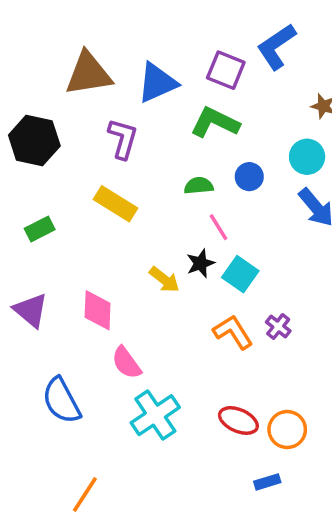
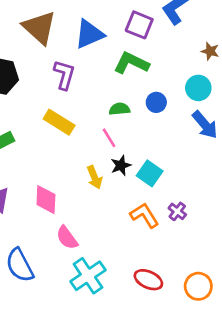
brown triangle: (88, 74) -> (39, 28), turned 51
pink line: (219, 227) -> (109, 138), moved
yellow arrow: (164, 280) -> (95, 177), turned 30
orange circle: (287, 430) -> (198, 286), moved

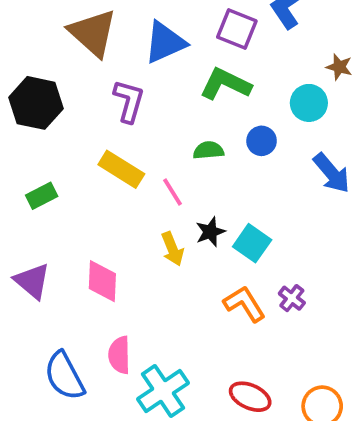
cyan circle: (198, 88) -> (309, 103), moved
pink line: (109, 138) -> (172, 192), moved
pink semicircle: (67, 238) -> (119, 355), moved, turned 35

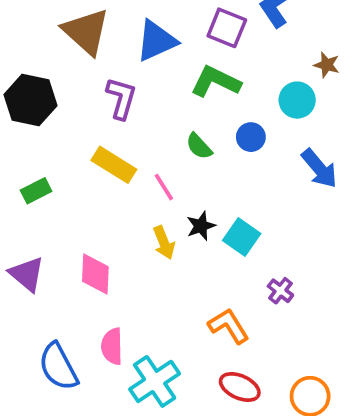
green semicircle: (208, 150) -> (199, 146), turned -128
orange L-shape: (244, 304) -> (229, 326), moved

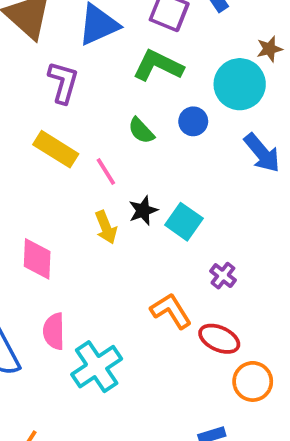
brown star: (327, 65) -> (269, 49), turned -30
cyan circle: (297, 100) -> (240, 84), size x1.4
red ellipse: (240, 387) -> (219, 339), moved

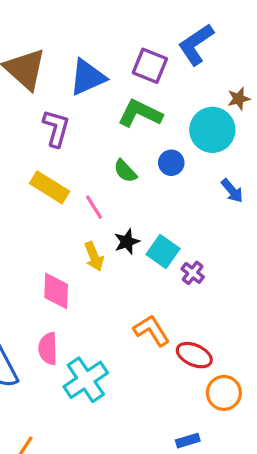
blue arrow: (262, 153) -> (232, 191), size x0.7
pink diamond: (37, 259) -> (56, 291), moved
purple cross: (223, 276) -> (193, 273), moved

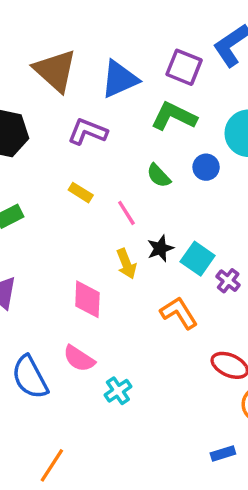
purple L-shape: (56, 128) -> (87, 132), turned -84
yellow rectangle: (50, 187) -> (81, 193), size x0.6
orange L-shape: (152, 330) -> (179, 313), moved
pink semicircle: (48, 349) -> (79, 359), turned -56
cyan cross: (86, 380) -> (118, 391), size x0.6

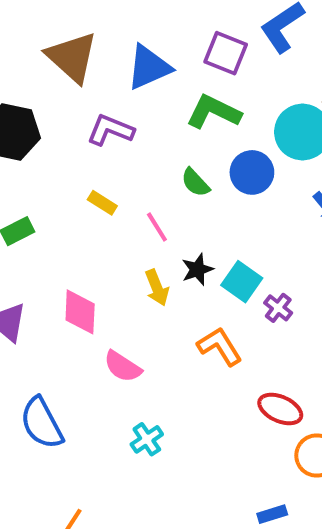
blue circle: (206, 167) -> (252, 172), size x1.4
pink diamond: (87, 299) -> (80, 312), moved
pink semicircle: (79, 359) -> (123, 367), moved

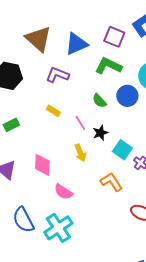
black star: (197, 269) -> (100, 133), moved
cyan cross: (147, 439) -> (58, 228), moved, size x1.8

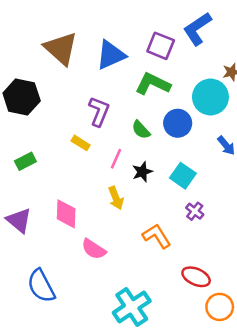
purple L-shape: (57, 75) -> (99, 111), moved, turned 90
pink line: (80, 123) -> (116, 159), turned 56
cyan square: (122, 150) -> (183, 176), moved
cyan cross: (58, 228) -> (132, 307), moved

